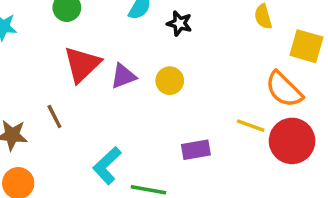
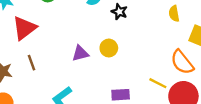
red triangle: (82, 64) -> (24, 28), moved
purple triangle: (123, 76) -> (80, 53), moved

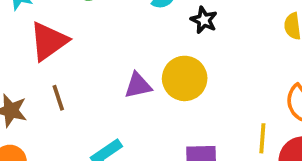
yellow circle: (109, 48) -> (185, 78), size x1.5
yellow line: (158, 83) -> (262, 138), turned 66

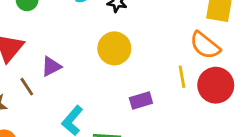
purple triangle: (138, 86) -> (51, 66), moved

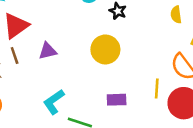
brown line: (27, 87) -> (15, 56), moved

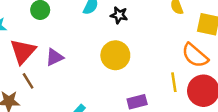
purple triangle: (48, 51) -> (54, 57), moved

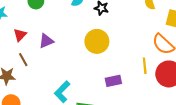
red triangle: (23, 51) -> (20, 35), size x0.6

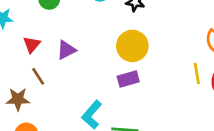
purple rectangle: (113, 81) -> (128, 79), moved

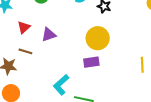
brown line: (38, 76) -> (25, 51), turned -48

